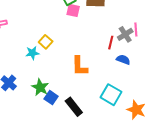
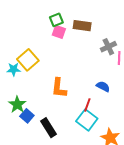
gray cross: (125, 34) -> (108, 47), moved
yellow square: (46, 42) -> (28, 60), size x1.5
red line: (111, 43) -> (87, 105), moved

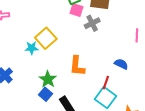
gray cross: (108, 47) -> (92, 23), moved
green star: (17, 105) -> (48, 79), moved

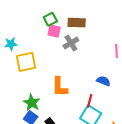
yellow square: (46, 38) -> (26, 62), turned 35
cyan star: (32, 48) -> (11, 44), moved

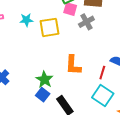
yellow square: (26, 62) -> (50, 27), moved
red line: (90, 101) -> (102, 73), moved

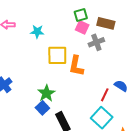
yellow square: (50, 27) -> (57, 55), moved
orange L-shape: (73, 65) -> (76, 66), moved

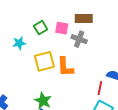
green square: (81, 15) -> (41, 28), moved
gray cross: (96, 42) -> (79, 39), turned -35

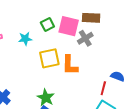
pink square: (62, 28) -> (69, 26), size x1.5
gray cross: (79, 39) -> (85, 38), turned 35

